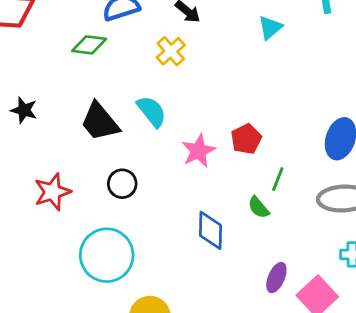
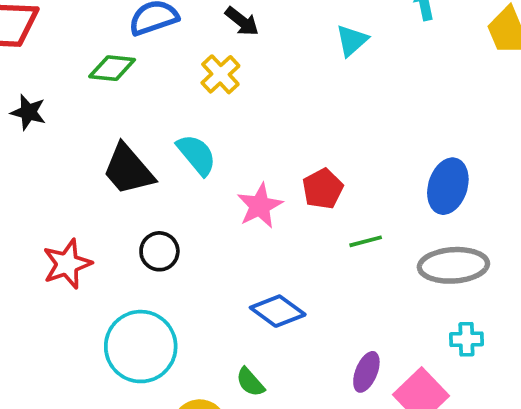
black star: (24, 110) -> (28, 112), moved
green line: (278, 179) -> (366, 241), turned 55
green semicircle: (259, 207) -> (250, 382), moved
blue diamond: (210, 230) -> (278, 311), turned -54

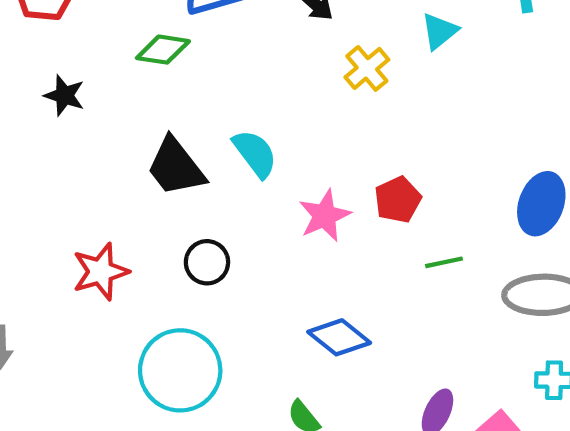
yellow cross: (220, 74) -> (367, 68), moved

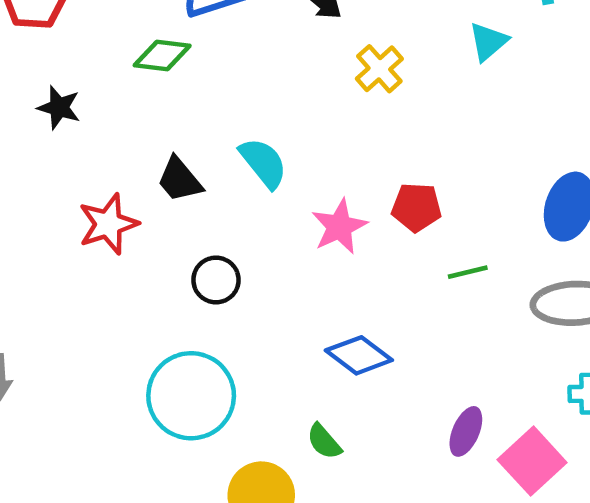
cyan triangle: (439, 31) -> (488, 42), moved
black trapezoid: (176, 167) -> (180, 180), size x0.7
red pentagon: (398, 200) -> (417, 207), turned 30
red star: (100, 272) -> (108, 224), moved

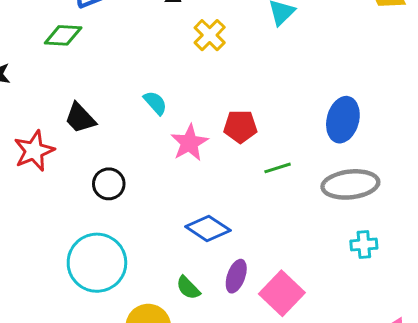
cyan semicircle: (263, 163) -> (155, 103), moved, size x0.7
purple ellipse: (466, 431) -> (236, 276), moved
pink square: (532, 461) -> (282, 293), moved

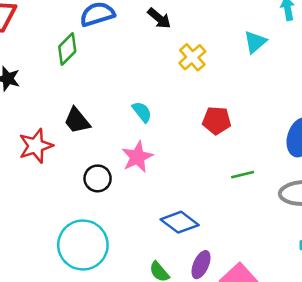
green diamond: (63, 35) -> (67, 49), turned -52
red pentagon: (240, 127) -> (217, 120), moved
pink star: (189, 143) -> (137, 157), moved

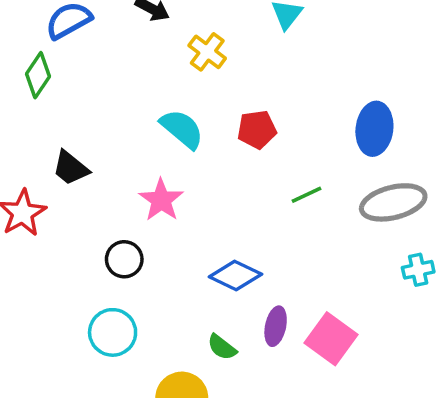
cyan semicircle: (142, 112) -> (182, 129), moved, size x1.5
black circle: (98, 178) -> (124, 259), moved
cyan circle: (83, 245) -> (113, 332), size x0.7

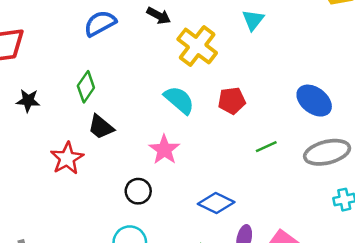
yellow cross: (207, 52) -> (197, 46), size x1.5
green diamond: (38, 75) -> (86, 87), moved
blue ellipse: (374, 129) -> (314, 101), turned -60

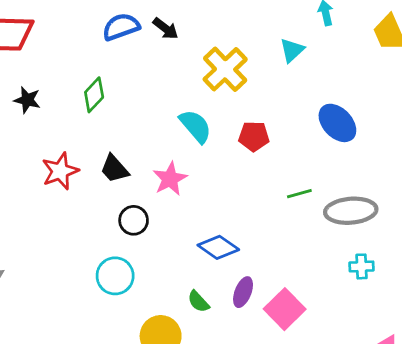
black arrow: (159, 16) -> (166, 29), moved
blue ellipse: (314, 101) -> (337, 123), moved
black trapezoid: (101, 127) -> (114, 169), moved
green line: (266, 147) -> (299, 194), moved

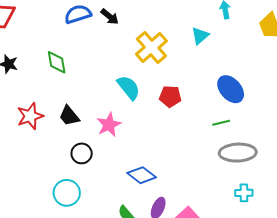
green diamond: (94, 95) -> (57, 62), turned -55
green line: (299, 194) -> (221, 123), moved

